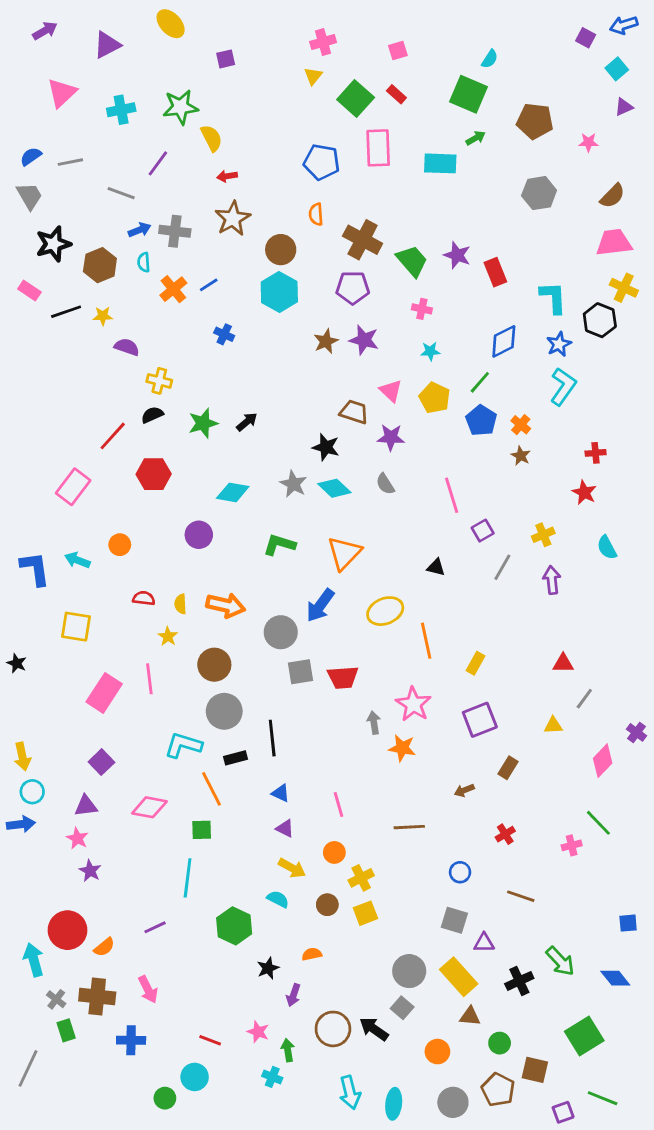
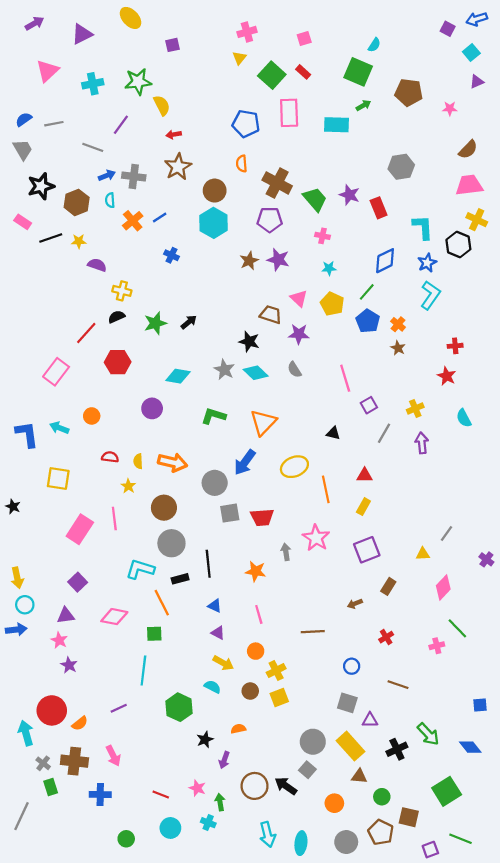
gray hexagon: (539, 193) -> (401, 167), moved
red triangle: (563, 663) -> (365, 475), moved
orange star: (402, 748) -> (256, 571), moved
pink diamond: (603, 761) -> (443, 587), moved
cyan circle: (195, 1077) -> (170, 828), moved

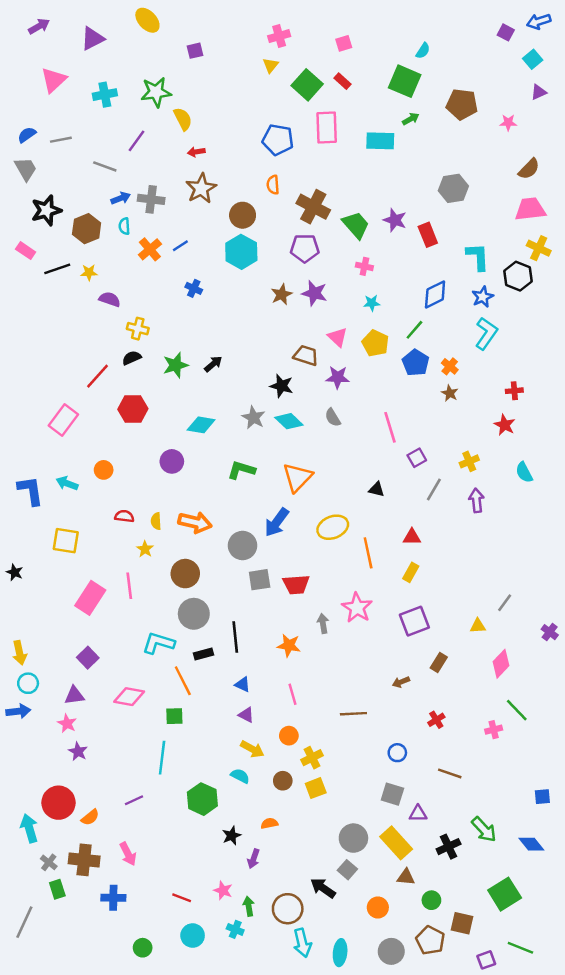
brown circle: (255, 786) -> (288, 909), moved

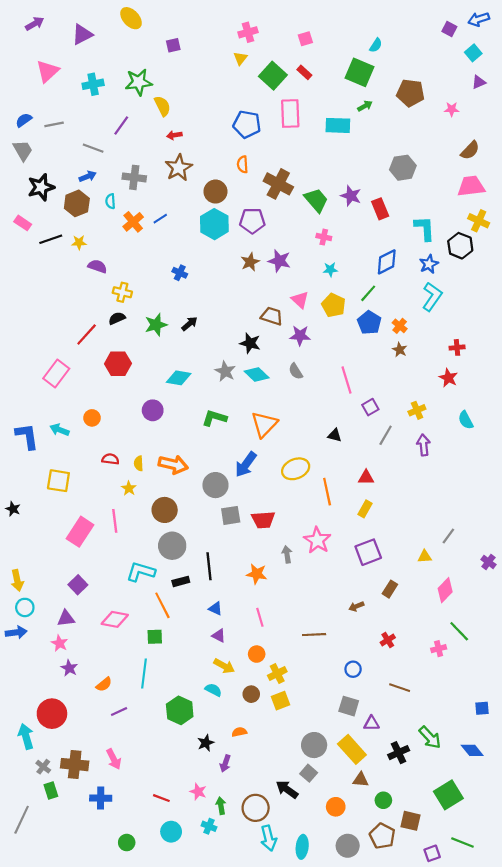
blue arrow: (121, 198) -> (88, 176), moved
purple pentagon: (305, 248) -> (252, 221), moved
blue cross: (194, 288) -> (180, 273), moved
orange semicircle: (90, 817) -> (104, 684), moved

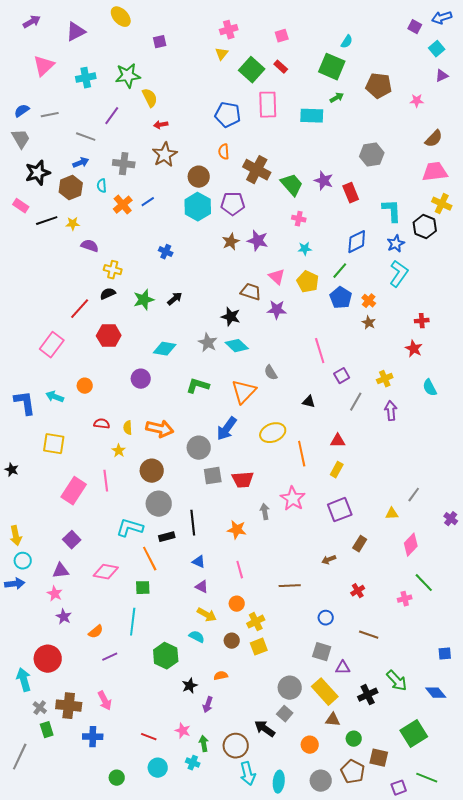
gray semicircle: (296, 371) -> (271, 373), moved

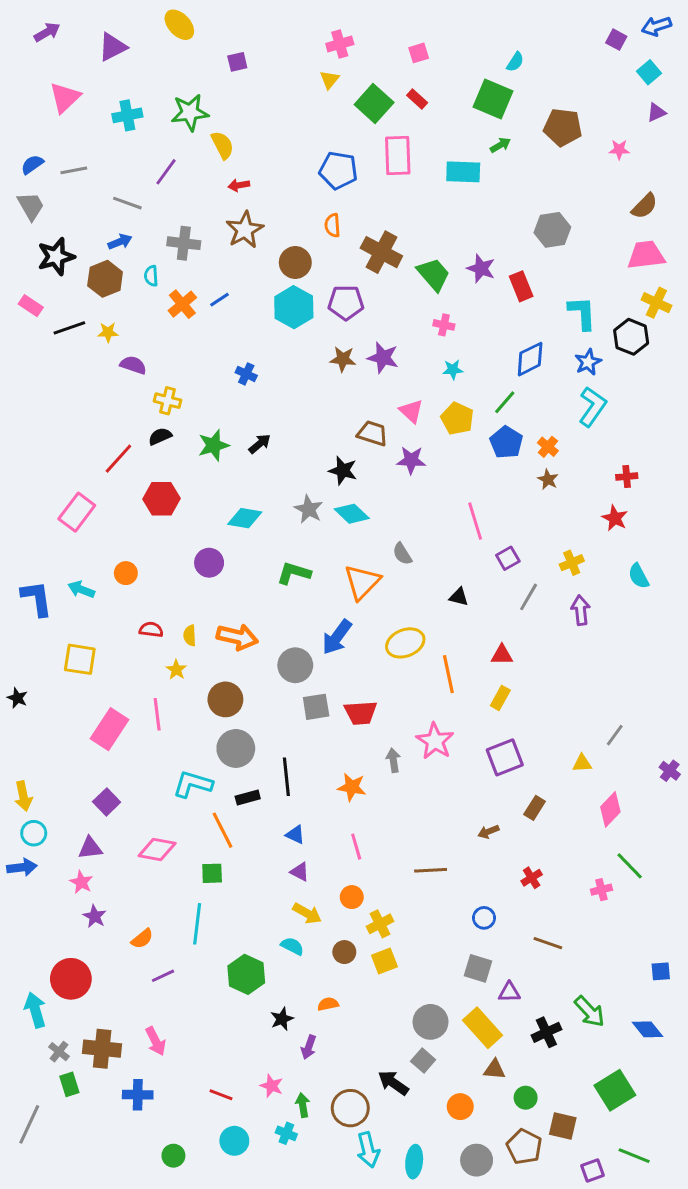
brown star: (231, 242) -> (343, 359), turned 30

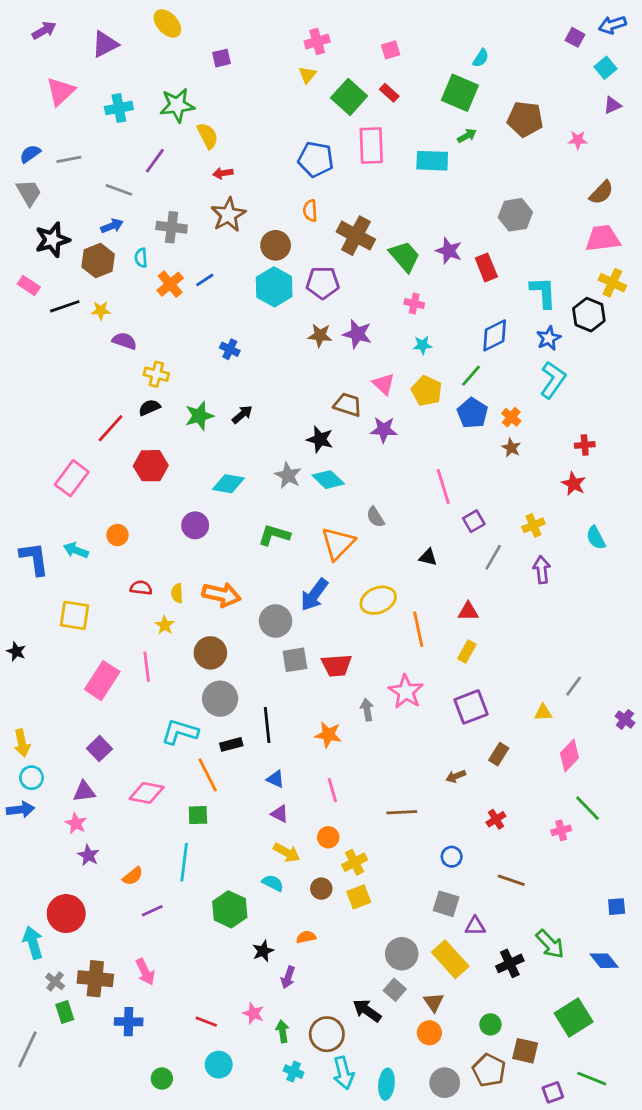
brown triangle: (494, 1069) -> (434, 1002), moved, turned 50
cyan cross: (286, 1133) -> (294, 1072), moved

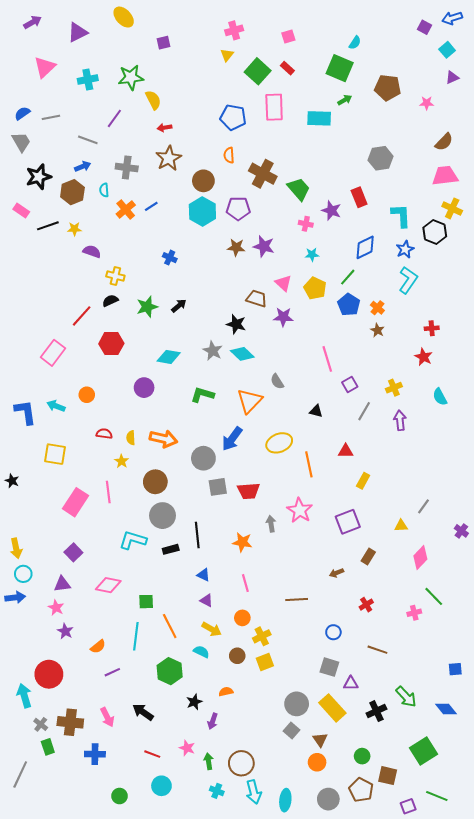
purple star: (449, 251) -> (331, 211), moved
yellow rectangle: (467, 651) -> (363, 481), moved
orange line: (208, 775) -> (170, 626), moved
black arrow: (367, 1011) -> (143, 712), moved

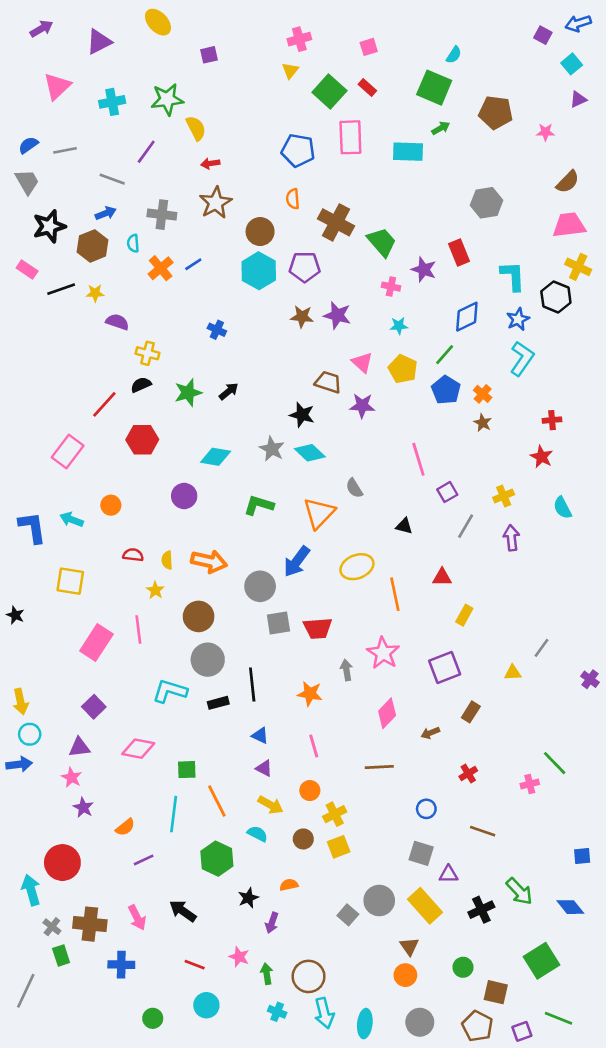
pink diamond: (420, 558) -> (387, 713), moved
gray square: (291, 731) -> (348, 915), moved
brown pentagon: (361, 790) -> (477, 1026), moved

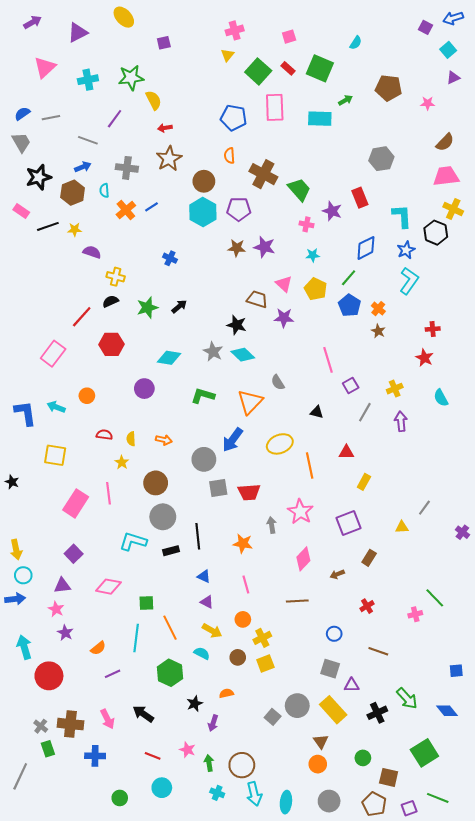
green square: (434, 88) -> (320, 68), moved
orange arrow: (209, 561) -> (164, 440), size x0.6
cyan arrow: (31, 890) -> (24, 647), moved

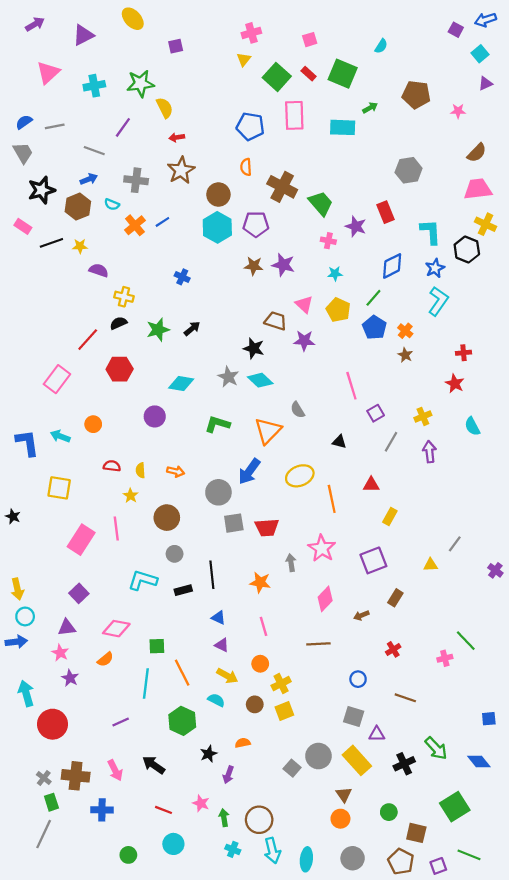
cyan semicircle: (104, 191) -> (112, 204), turned -64
gray circle: (163, 517) -> (175, 554), size x0.6
orange semicircle: (98, 648) -> (105, 659), moved
gray line: (20, 776) -> (44, 834), moved

